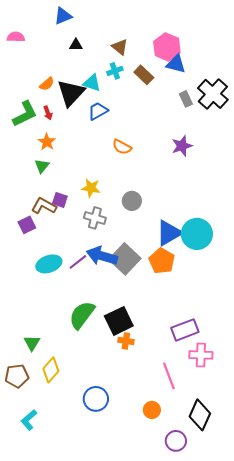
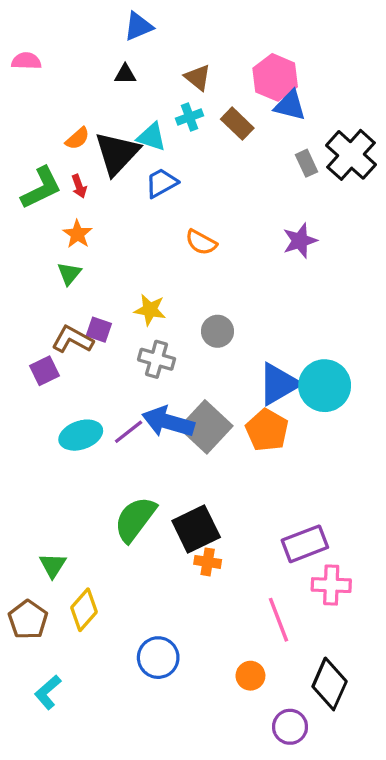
blue triangle: (63, 16) -> (138, 26), moved
brown pentagon: (17, 376) -> (28, 620), turned -30

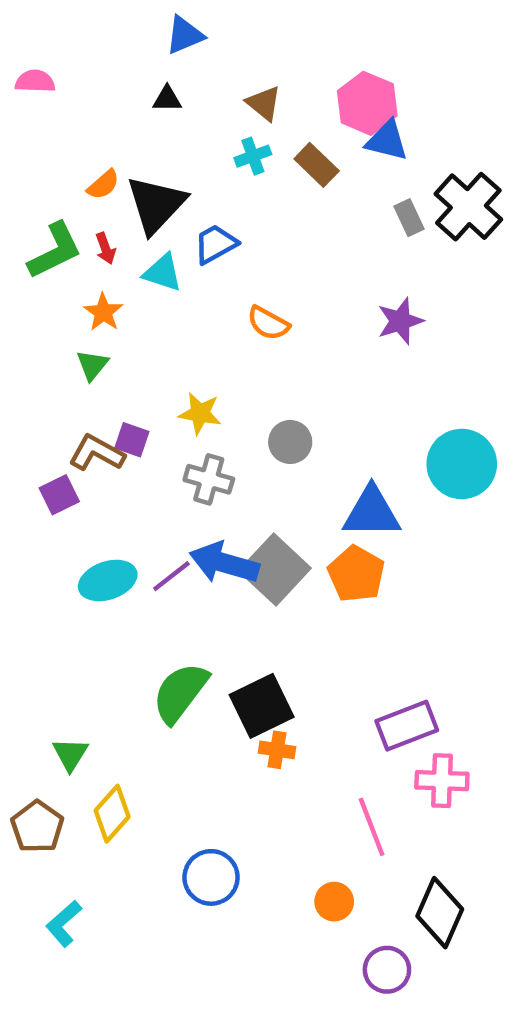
cyan triangle: (152, 137) -> (163, 273), moved
blue triangle: (278, 384) -> (372, 512), turned 30
cyan circle: (325, 386) -> (462, 464), moved

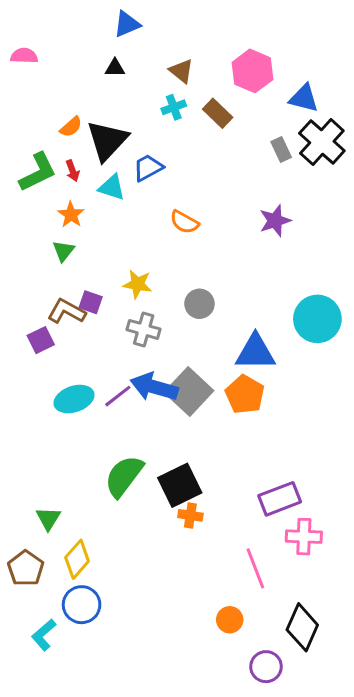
blue triangle: (387, 141) -> (304, 98), moved
blue circle: (211, 877) -> (82, 605), moved

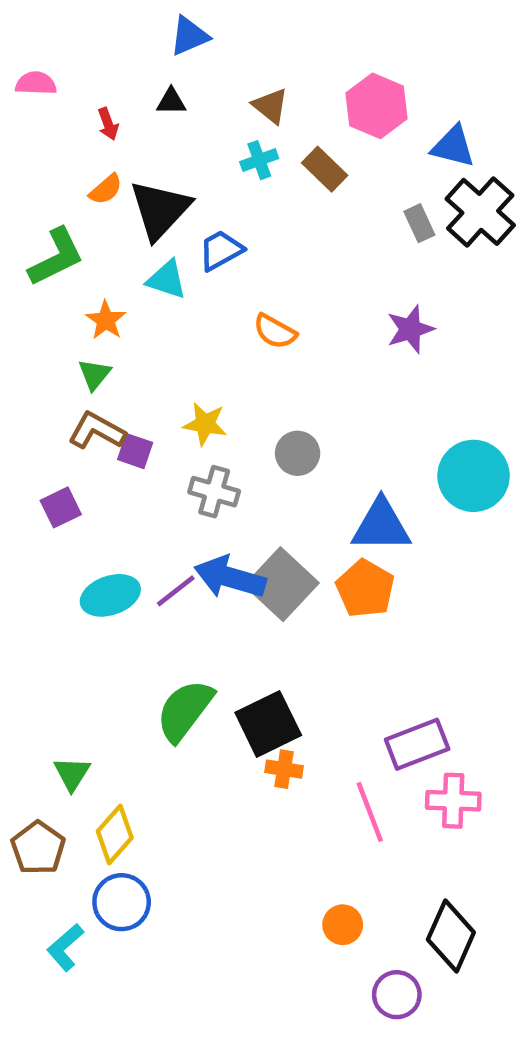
red arrow: (72, 171) -> (108, 124), moved
brown L-shape: (66, 311) -> (97, 431), moved
pink line: (255, 568) -> (370, 812), moved

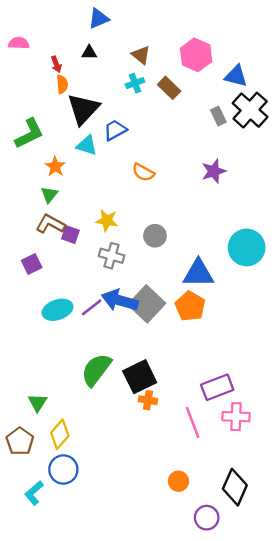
orange semicircle: (106, 189) -> (62, 84), moved, turned -54

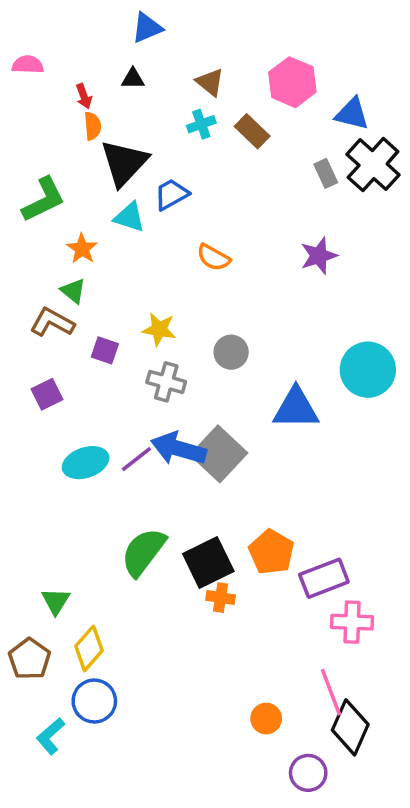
green triangle: (49, 195) -> (73, 291), turned -30
brown L-shape: (50, 224) -> (52, 322), moved
orange pentagon: (190, 306) -> (271, 552), moved
pink line: (193, 423) -> (331, 692), moved

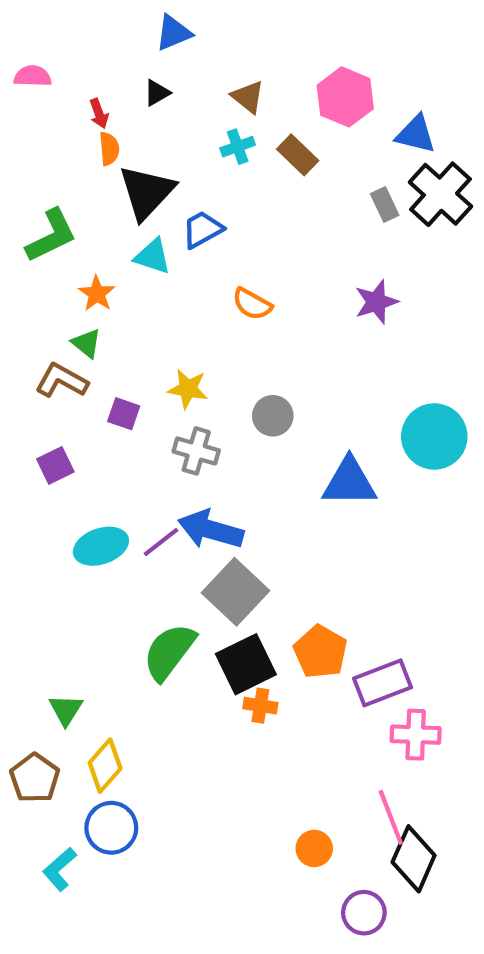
black triangle: (133, 79) -> (157, 93), turned -30
gray square: (219, 454) -> (236, 592), moved

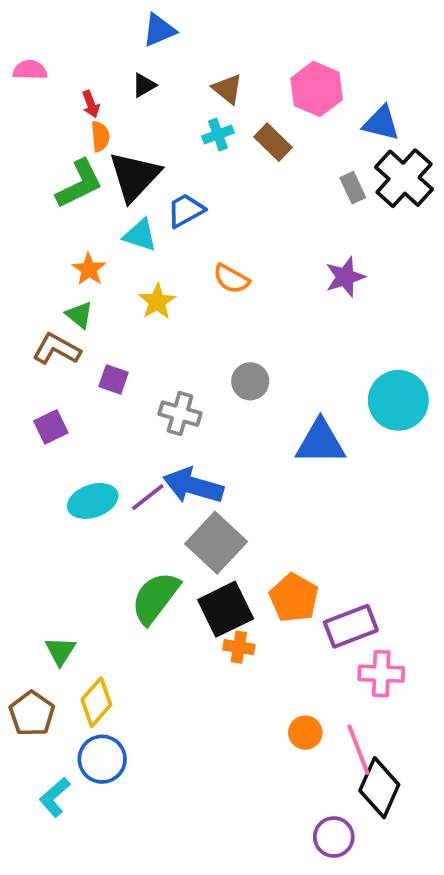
green L-shape: (51, 236) -> (79, 184), moved
yellow star: (188, 389) -> (157, 302), moved, turned 30
orange circle: (314, 848) -> (305, 733), moved

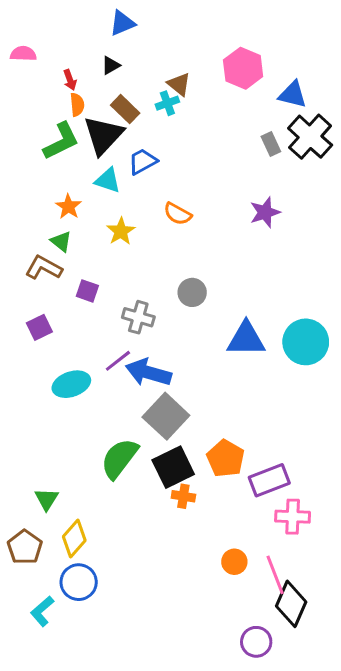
brown triangle: (227, 89) -> (179, 84), moved
brown rectangle: (273, 142) -> (125, 109), moved
cyan circle: (398, 400) -> (306, 342), moved
purple line: (148, 497) -> (118, 361), moved

